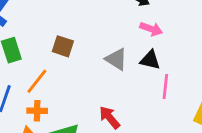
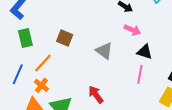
black triangle: (150, 60) -> (145, 52), moved
orange cross: (37, 111) -> (41, 85), turned 32

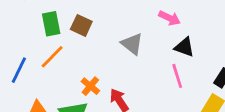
green rectangle: (25, 38) -> (51, 24), moved
pink line: (140, 74) -> (177, 76), turned -30
orange cross: (41, 85) -> (90, 86), moved

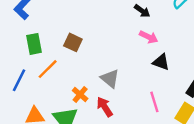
green rectangle: (51, 24) -> (34, 44), moved
gray triangle: (132, 44) -> (110, 79), moved
pink line: (177, 76) -> (154, 102), moved

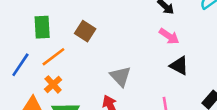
orange cross: (80, 95) -> (53, 84), moved

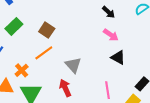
green rectangle: (42, 27) -> (14, 26), turned 48
orange line: (53, 57) -> (44, 53), moved

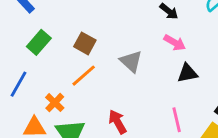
black triangle: (118, 57) -> (187, 73), turned -35
gray triangle: (73, 65) -> (131, 61), moved

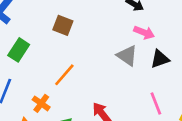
brown square: (85, 43) -> (63, 25), moved
gray triangle: (131, 61) -> (127, 56), moved

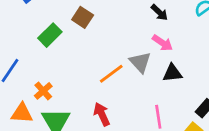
green rectangle: (19, 50) -> (50, 35), moved
orange line: (64, 75) -> (111, 74), moved

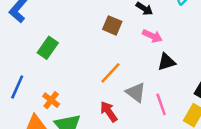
brown square: (83, 17) -> (112, 25), moved
gray triangle: (140, 62) -> (136, 92), moved

